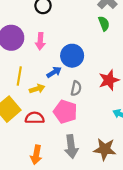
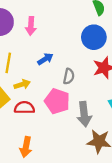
blue circle: (72, 56) -> (94, 37), moved
yellow arrow: (37, 89) -> (22, 84), moved
gray arrow: (71, 147) -> (84, 114), moved

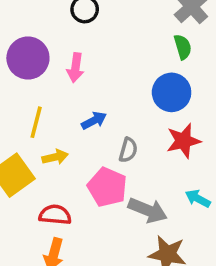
red semicircle: (24, 108) -> (55, 215), moved
gray arrow: (84, 114) -> (148, 210), turned -65

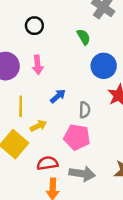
green semicircle: (183, 47) -> (84, 37), moved
gray arrow: (148, 210) -> (82, 174), moved

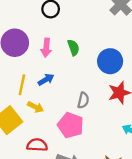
green semicircle: (84, 37) -> (73, 48), moved
blue arrow: (58, 96) -> (46, 80), moved
yellow arrow: (38, 126) -> (35, 107), turned 42

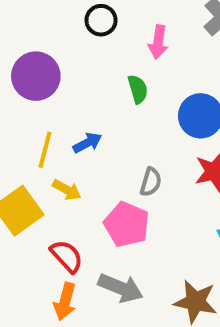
pink arrow: (46, 48) -> (158, 42), moved
red semicircle: (37, 145) -> (67, 256), turned 42

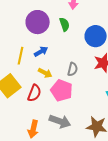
purple circle: (36, 76) -> (38, 22), moved
yellow arrow: (67, 190) -> (45, 73), moved
red semicircle: (67, 256) -> (34, 93), moved, turned 66

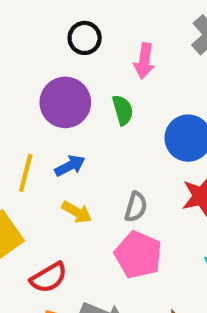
pink pentagon: (62, 90) -> (138, 255), moved
red semicircle: (34, 93) -> (49, 278), moved, turned 36

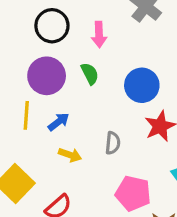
black circle: (85, 38) -> (52, 26), size x1.4
yellow line: (26, 173) -> (26, 115), moved
pink pentagon: (138, 255) -> (133, 193), moved

